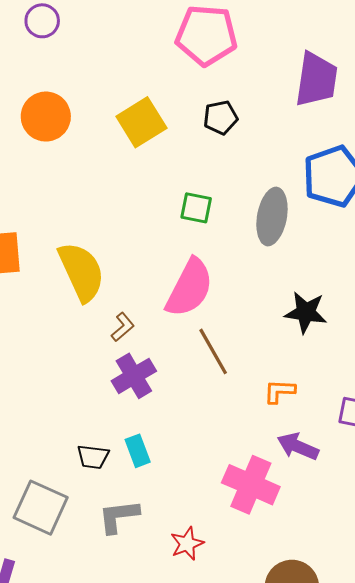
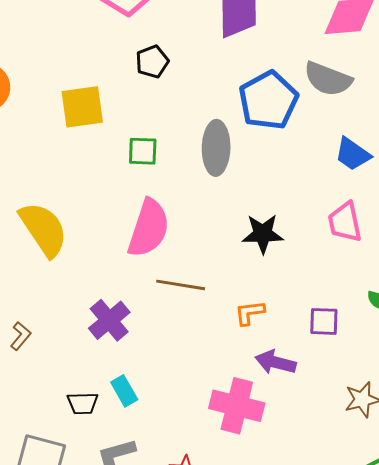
yellow square: (141, 122) -> (82, 107), moved, turned 33
brown L-shape: (123, 327) -> (21, 336), moved
brown line: (213, 351) -> (181, 285), turned -42

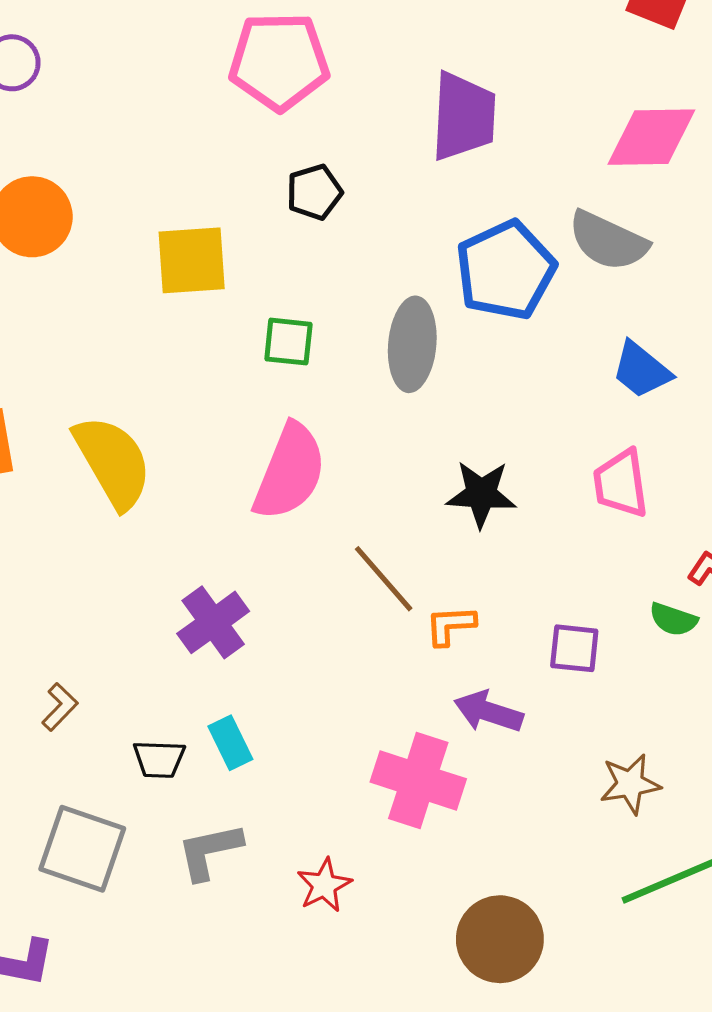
brown line: (181, 285) -> (384, 579), moved, turned 36
brown L-shape: (21, 336) -> (60, 707), moved

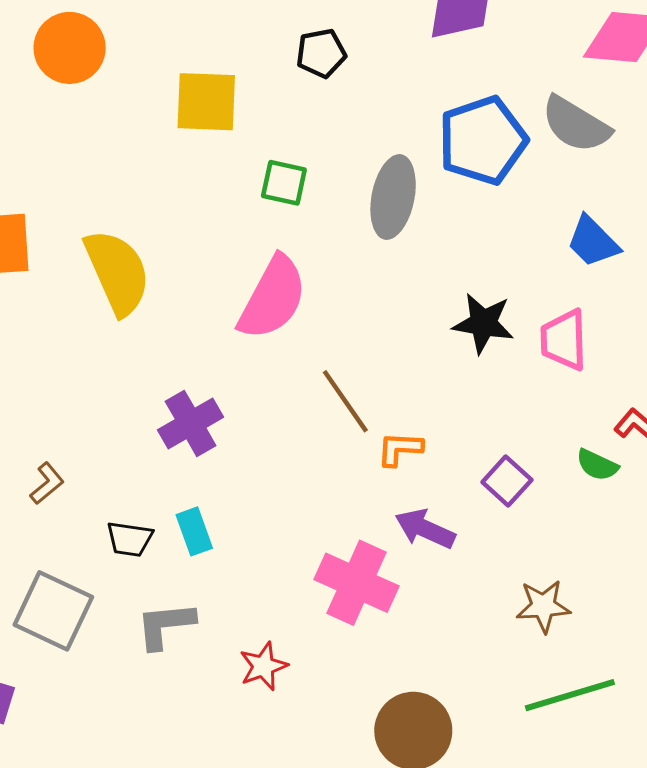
black star: (481, 494) -> (483, 323), moved
purple square: (574, 648) -> (507, 481), turned 30

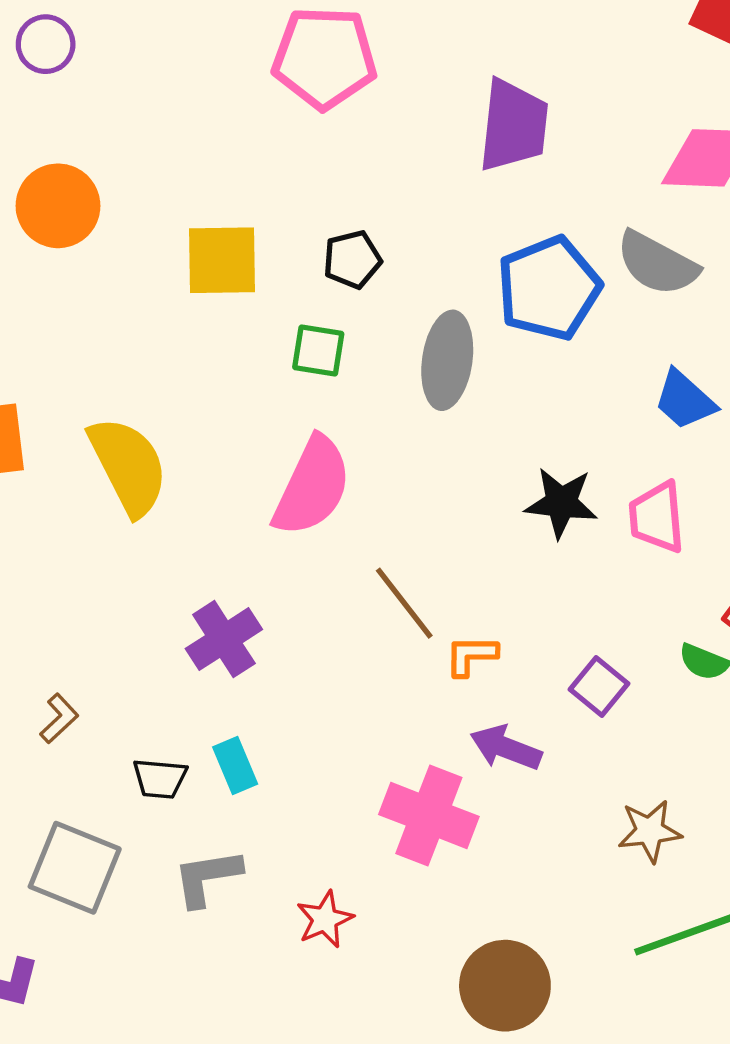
black pentagon: (321, 53) -> (352, 259), moved

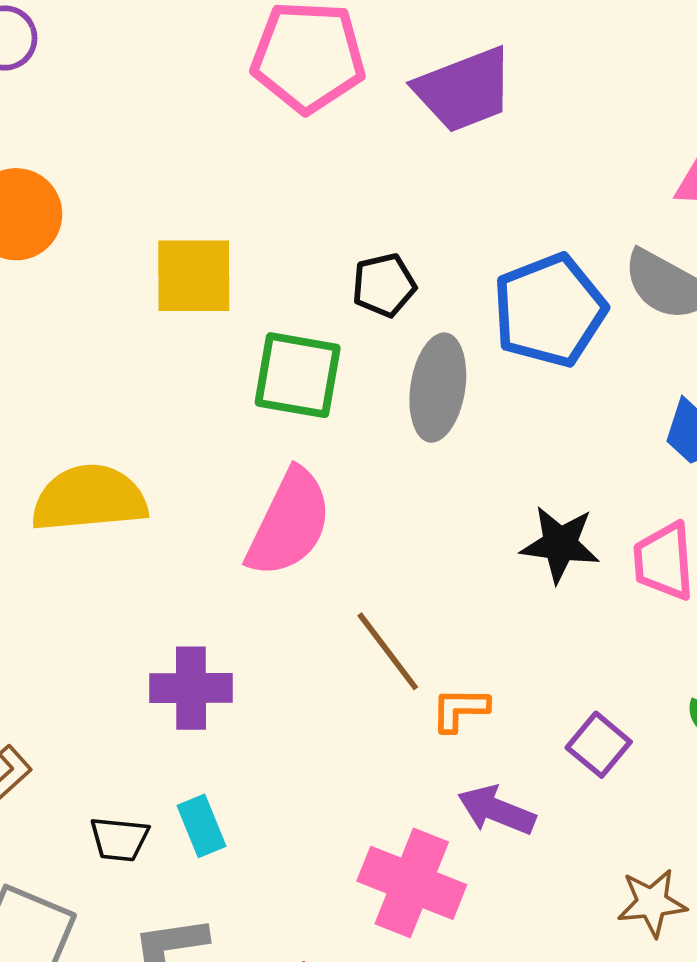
purple trapezoid: (513, 126) -> (464, 90), moved, turned 62
black pentagon: (352, 259) -> (384, 285), moved
green square: (318, 350) -> (298, 375), size x1.5
yellow semicircle: (128, 466) -> (89, 498), turned -69
purple cross: (224, 639) -> (191, 688), turned 32

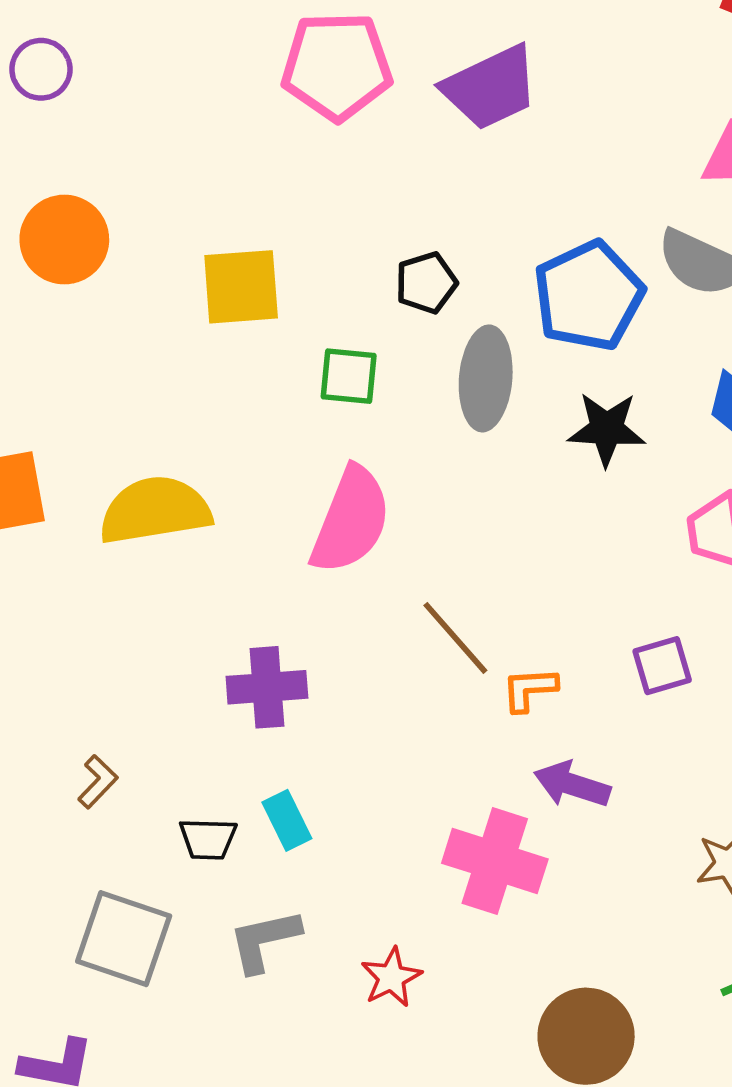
green square: (298, 375) -> (349, 376), size x0.7
black star: (560, 544) -> (607, 429), moved
purple square: (599, 745) -> (662, 666), moved, turned 38

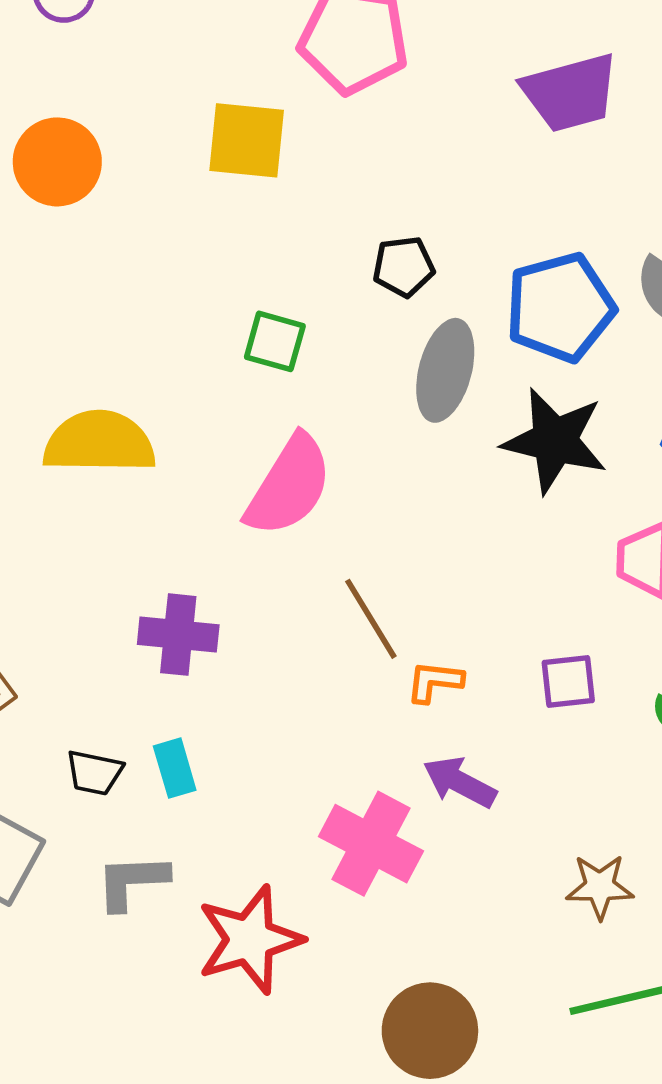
purple trapezoid: (491, 88) -> (570, 93), moved
yellow square: (241, 287) -> (247, 140), moved
green square: (349, 376) -> (275, 341), moved
black star: (607, 429) -> (555, 441), size x1.4
red star: (391, 977) -> (250, 940), size x1.8

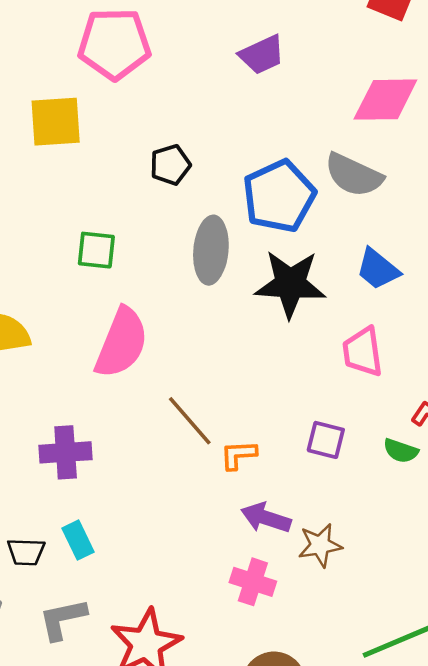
purple trapezoid: (570, 93) -> (262, 55), size x0.7
black pentagon: (404, 267) -> (170, 165), moved
purple square: (568, 681) -> (326, 440), turned 30
pink cross: (371, 844) -> (253, 582), moved, size x0.7
brown star: (600, 887) -> (320, 545), moved

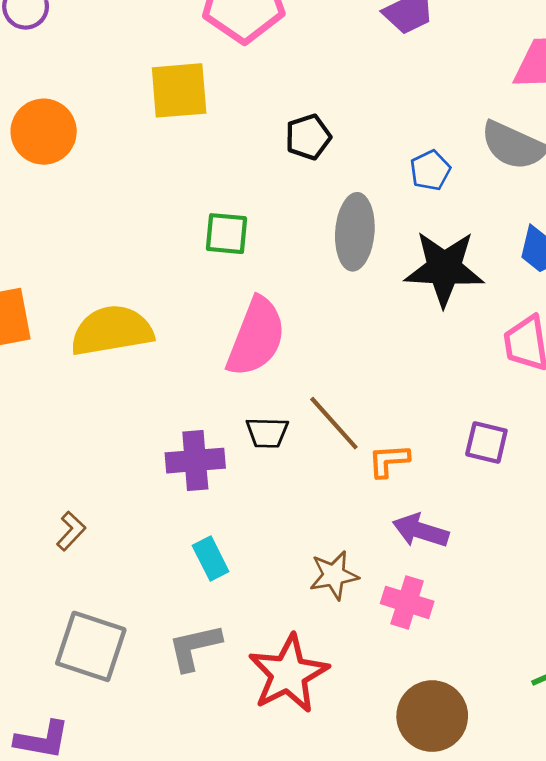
blue pentagon: (279, 196) -> (430, 170), size x0.5
brown star: (320, 545) -> (334, 575), moved
black trapezoid: (26, 552) -> (267, 433), moved

